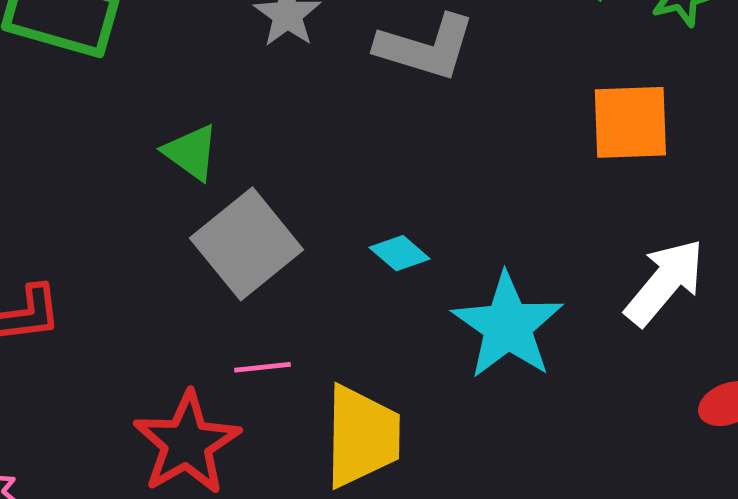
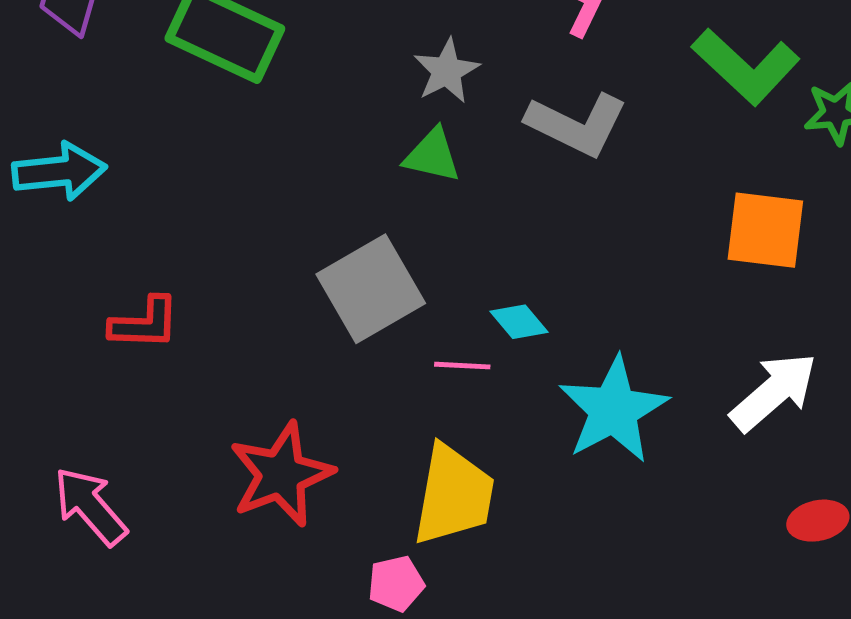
green triangle: (191, 152) -> (432, 155), moved, turned -32
pink line: (262, 367) -> (462, 366), moved

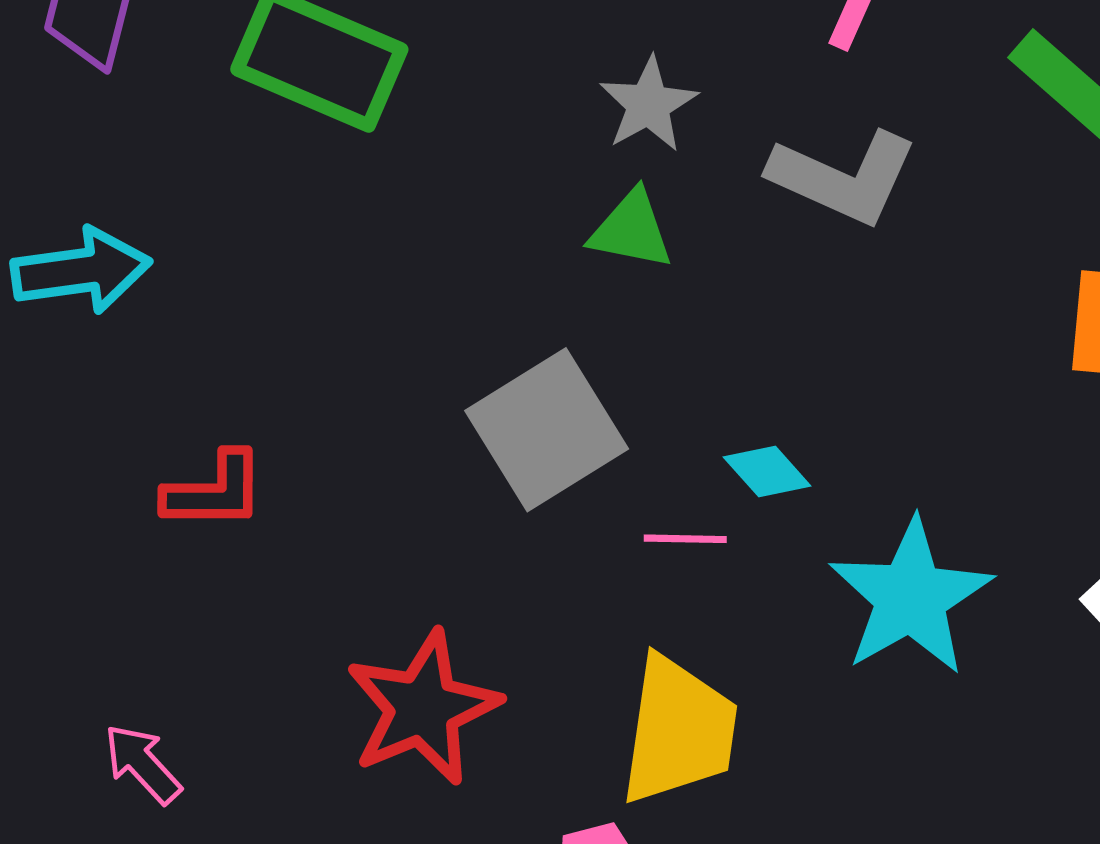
pink arrow: (90, 506) -> (142, 764), size x0.7

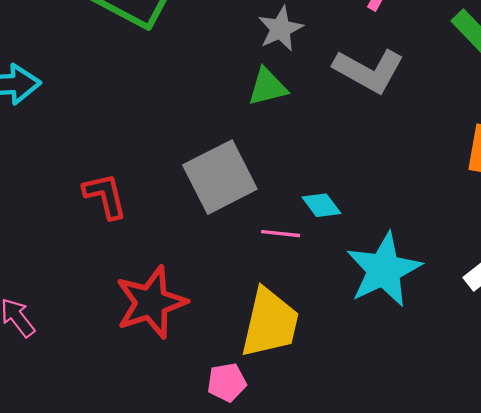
green triangle: (631, 230) -> (267, 87), turned -30
red L-shape: (214, 491) -> (105, 196), moved, turned -108

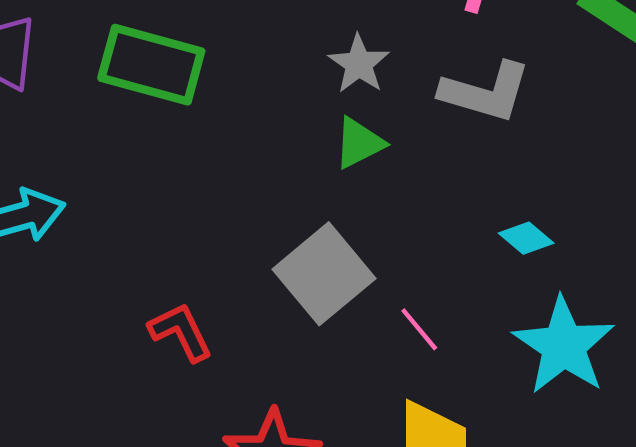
cyan diamond: (321, 205) -> (526, 238), moved
pink line: (281, 234) -> (419, 329), turned 57

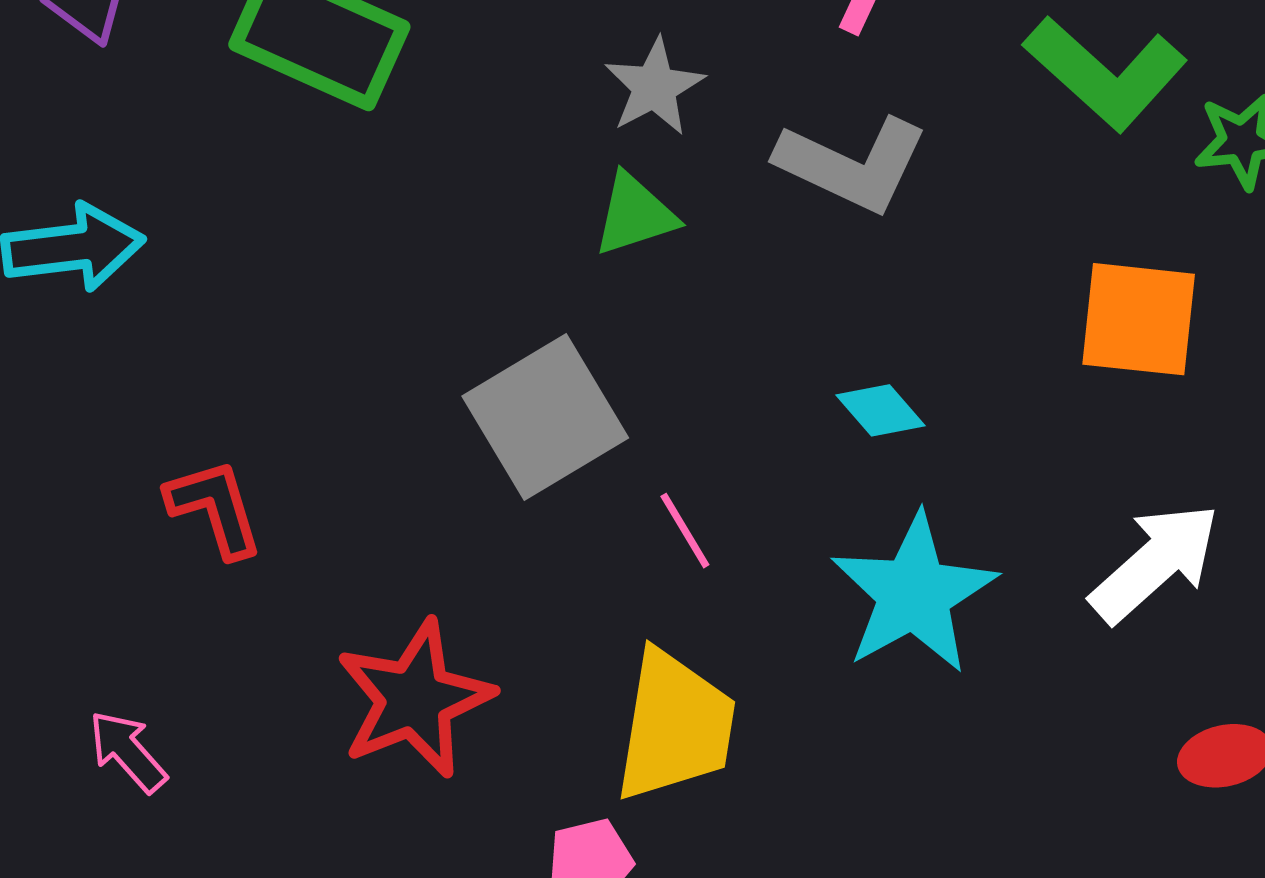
red L-shape: (181, 332) -> (215, 508), moved

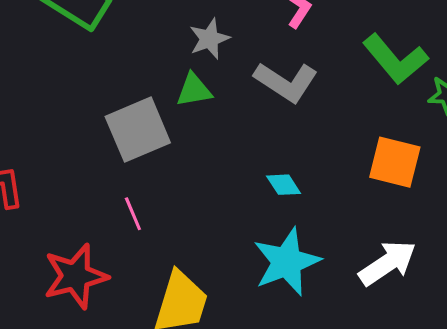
gray square: (545, 417) -> (138, 130), moved
pink line: (685, 531) -> (133, 214), moved

